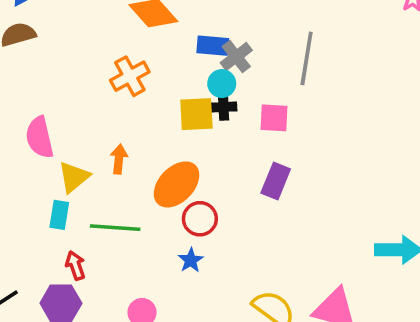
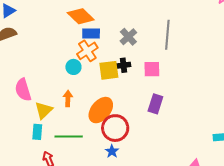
blue rectangle: (213, 46) -> (91, 34), moved
orange cross: (130, 76) -> (87, 51), moved
cyan circle: (222, 84) -> (73, 67), moved
red circle: (200, 219) -> (115, 128), size x1.4

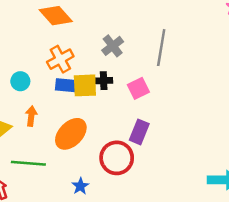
blue rectangle: (91, 34) -> (66, 85), moved
cyan circle: (73, 67) -> (20, 81), moved
pink square: (152, 69) -> (138, 88), turned -30
red circle: (115, 128) -> (117, 158), moved

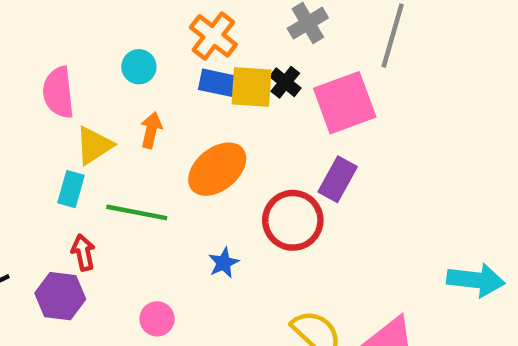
orange cross: (60, 59) -> (213, 36), turned -30
black cross: (104, 81) -> (285, 82), turned 35
pink square: (138, 88) -> (345, 103), size x1.6

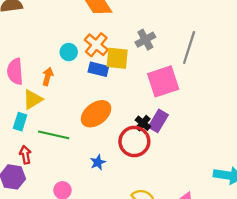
cyan circle: (139, 67) -> (69, 52), moved
black cross: (285, 82) -> (143, 123), moved
yellow square: (251, 87) -> (117, 58), moved
orange arrow: (151, 130) -> (48, 76), moved

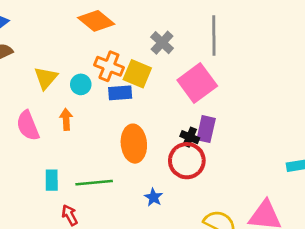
yellow square: (117, 58) -> (137, 74), turned 35
yellow triangle: (33, 99) -> (46, 78), moved
orange ellipse: (96, 114) -> (134, 144), turned -40

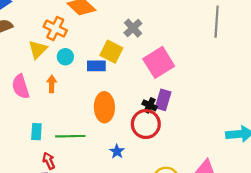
gray line: (214, 36) -> (217, 22), moved
orange cross: (109, 66) -> (55, 29), moved

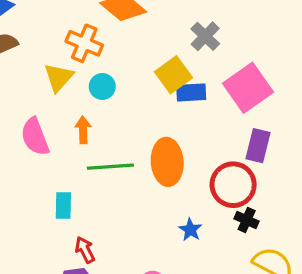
yellow square: (111, 52) -> (173, 75), turned 30
blue rectangle: (96, 66) -> (191, 92), moved
black cross: (150, 105) -> (247, 220), moved
green line: (70, 136) -> (110, 167), moved

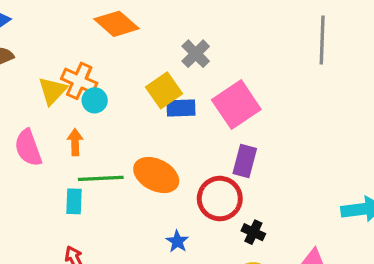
orange cross: (84, 43) -> (79, 81), moved
orange ellipse: (167, 162) -> (156, 175), turned -60
cyan rectangle: (63, 205) -> (74, 201), moved
black cross: (247, 220) -> (253, 232), moved

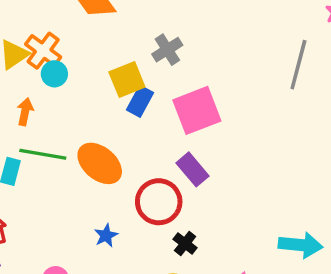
blue rectangle: (181, 108) -> (140, 101), turned -72
purple rectangle: (245, 161) -> (193, 169), turned -68

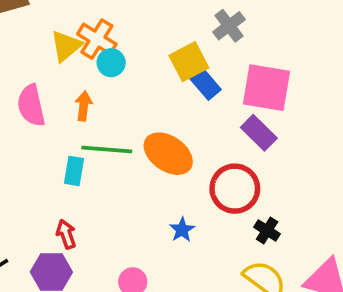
blue rectangle: (140, 101) -> (205, 83), turned -64
pink square: (197, 110) -> (266, 88), turned 36
purple rectangle: (193, 169) -> (259, 133), moved

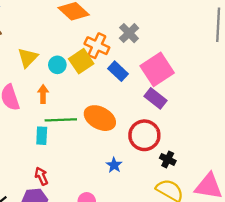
orange cross: (97, 39) -> (97, 46), moved
yellow square: (189, 62) -> (81, 61), moved
pink square: (266, 88) -> (157, 69), turned -36

